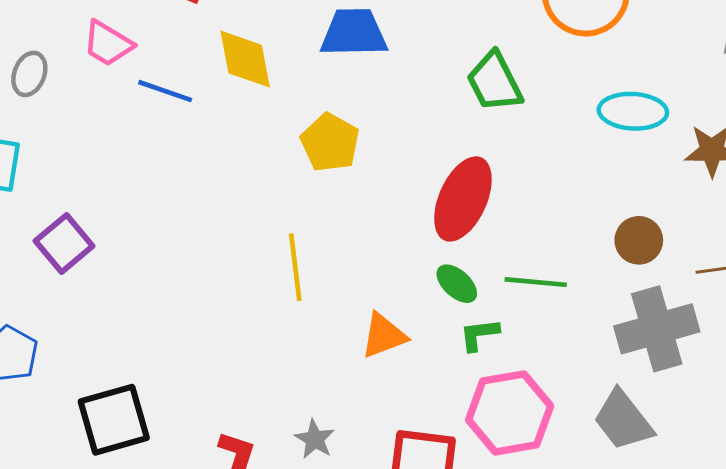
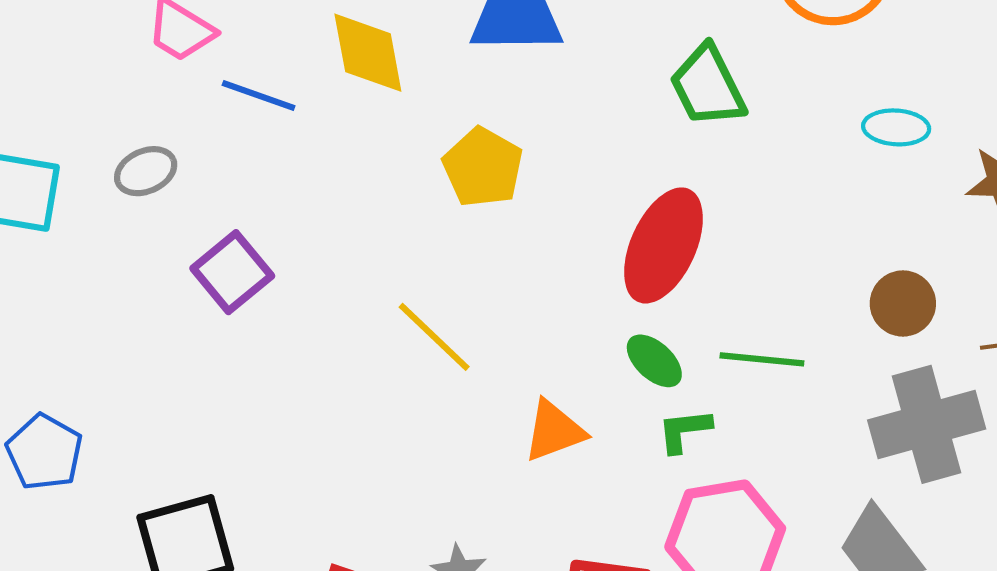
gray ellipse: (29, 74) -> (146, 171), moved, turned 45
cyan ellipse: (633, 111) -> (896, 127), size x0.7
purple square: (64, 243) -> (232, 272), moved
yellow line: (295, 267) -> (434, 337), turned -40

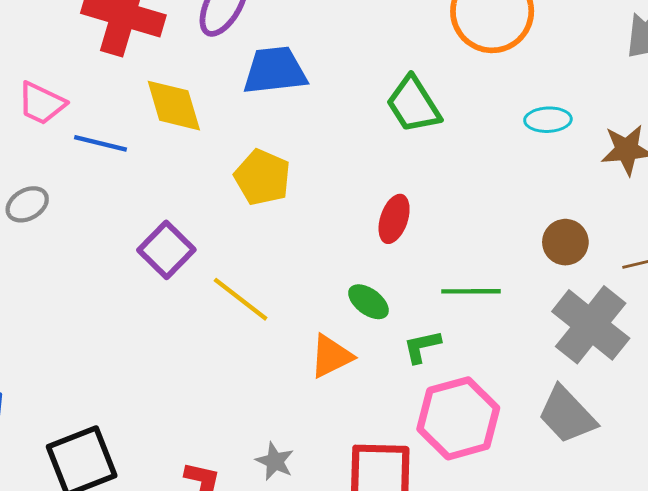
red ellipse: (663, 245) -> (394, 219), size x0.6
purple square: (232, 272) -> (166, 250), moved
green ellipse: (654, 361) -> (368, 302), moved
gray cross: (927, 424) -> (591, 325), turned -30

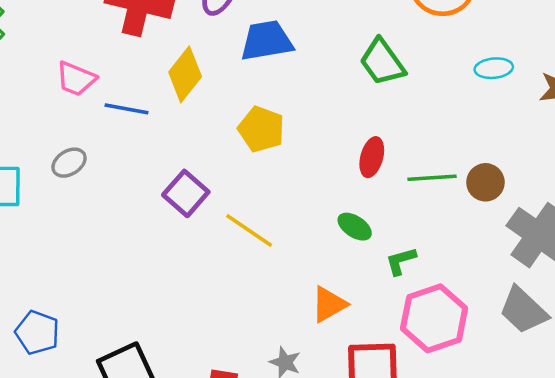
yellow diamond: (174, 106) -> (185, 74), turned 58
brown circle: (565, 242) -> (485, 182), moved
green line: (471, 291) -> (432, 178), moved
orange triangle: (331, 356) -> (329, 304), moved

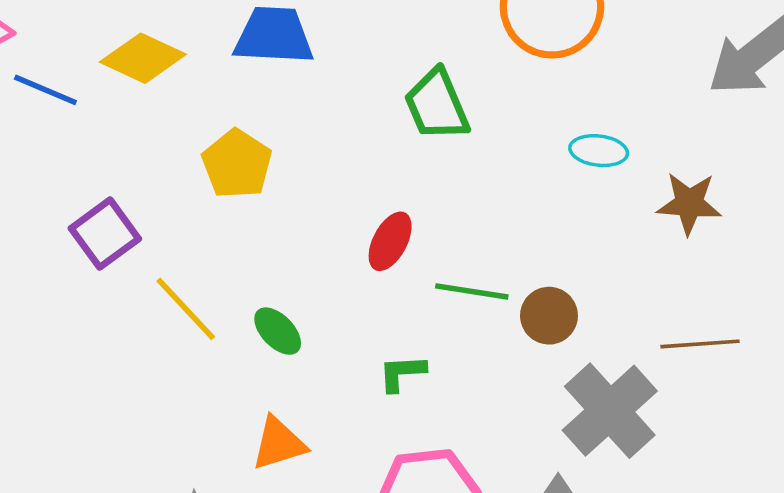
yellow diamond: (185, 74) -> (143, 58), turned 64
green ellipse: (355, 227) -> (278, 331), moved
green L-shape: (401, 261) -> (402, 373), moved

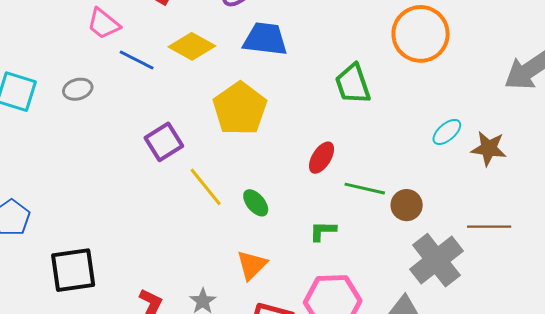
cyan ellipse: (599, 151) -> (447, 132), moved, turned -52
yellow pentagon: (237, 164) -> (240, 109), size x1.4
orange triangle: (279, 443) -> (252, 265), turned -32

